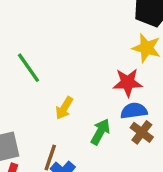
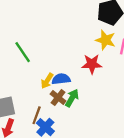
blue semicircle: (134, 111) -> (61, 79), moved
brown cross: (142, 132) -> (58, 97), moved

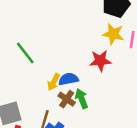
green arrow: (72, 98) -> (82, 99), turned -48

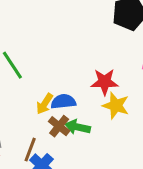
yellow star: (113, 34) -> (116, 106), moved
green arrow: (82, 99) -> (78, 127), turned -60

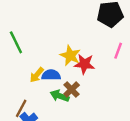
yellow star: (116, 106) -> (70, 56), moved
brown cross: (59, 126) -> (72, 90), moved

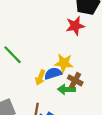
yellow star: (70, 56) -> (64, 63), moved
red star: (84, 64) -> (75, 26), moved

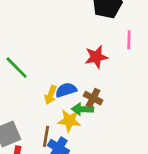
red star: (75, 26) -> (96, 57), moved
yellow star: (64, 63) -> (69, 121), moved

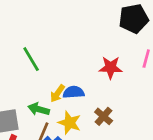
brown cross: (93, 98) -> (104, 116), moved
green arrow: (82, 109) -> (39, 109), moved

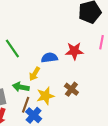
blue semicircle: (74, 92) -> (49, 58), moved
yellow star: (70, 123) -> (45, 96), turned -30

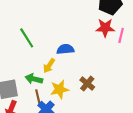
red star: (74, 51) -> (105, 28), moved
brown line: (26, 105) -> (38, 98), turned -35

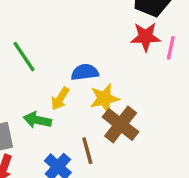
brown cross: (87, 84) -> (121, 124), size x1.5
yellow star: (59, 89) -> (104, 98), moved
brown line: (38, 98) -> (87, 151), moved

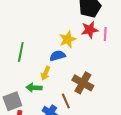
green line: (24, 57) -> (21, 52), turned 54
yellow star: (104, 98) -> (68, 39), moved

